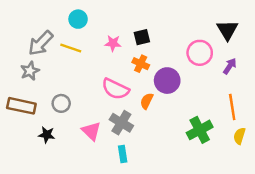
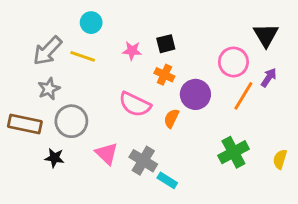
gray star: (30, 71) -> (49, 89), moved
gray circle: (61, 103) -> (71, 121), size x1.5
orange line: (232, 107) -> (243, 96), moved, turned 40
gray cross: (121, 123) -> (143, 161), moved
cyan rectangle: (123, 154) -> (167, 180), moved, turned -49

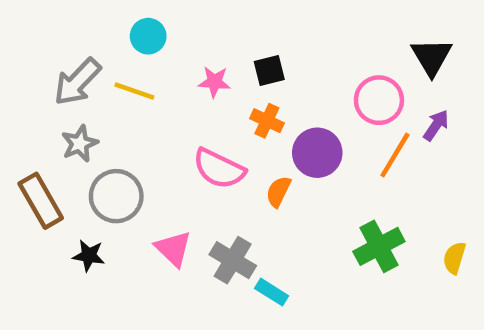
brown rectangle: (25, 124) -> (41, 201), turned 48

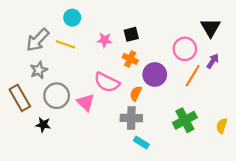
pink triangle: (173, 249) -> (86, 102), moved
gray cross: (233, 260) -> (131, 118), moved, turned -30
cyan rectangle: (272, 292) -> (141, 143), moved

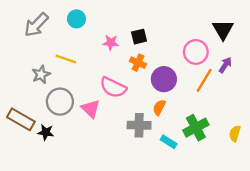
gray arrow: (38, 40) -> (36, 25), moved
yellow line: (66, 44) -> (66, 59), moved
orange semicircle: (136, 93) -> (159, 107), moved
brown rectangle: (20, 98) -> (21, 119), moved, turned -30
cyan rectangle: (141, 143) -> (169, 142), moved

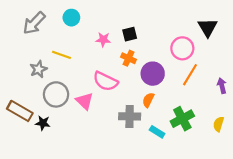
purple arrow: (225, 65) -> (222, 86), moved, turned -48

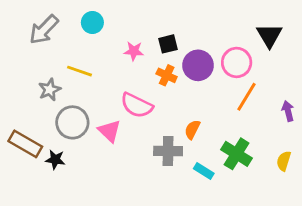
purple circle: (153, 74) -> (198, 65), moved
green cross: (182, 119) -> (237, 154), turned -30

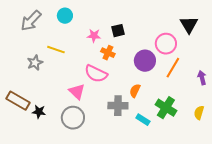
purple circle: (198, 65) -> (145, 61), moved
orange cross: (167, 75) -> (108, 53), moved
gray circle: (72, 122) -> (73, 118), moved

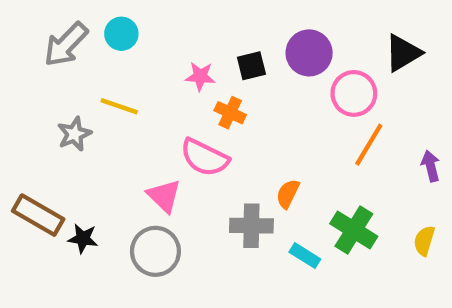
cyan circle: (65, 16) -> (121, 34), moved
black triangle: (189, 25) -> (403, 53), turned 30
purple circle: (145, 61) -> (309, 53), moved

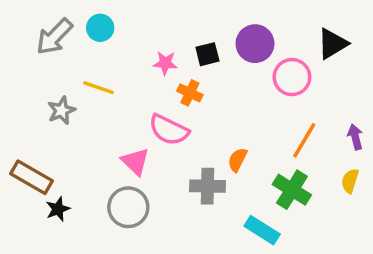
orange line: (369, 145) -> (304, 140), moved
black star: (83, 239) -> (58, 209), moved, turned -30
yellow semicircle: (424, 241) -> (350, 181), moved
cyan rectangle: (305, 256) -> (262, 230), moved, size x1.4

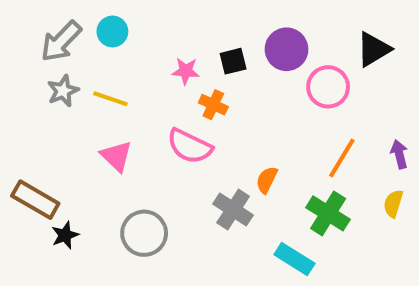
gray star: (61, 110) -> (63, 91), moved
pink triangle: (135, 162) -> (116, 156), moved
gray cross: (207, 186) -> (233, 210), turned 32

